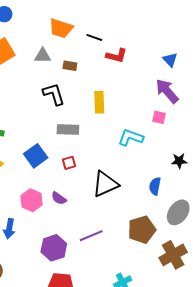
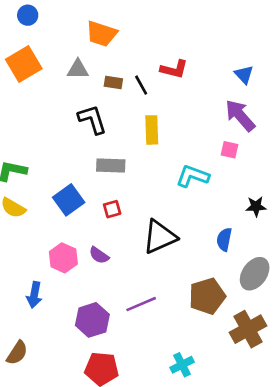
black line: (94, 37) -> (141, 85), moved, turned 42

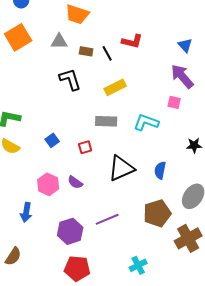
yellow rectangle: (152, 130) -> (115, 87), turned 65
gray rectangle: (111, 166) -> (106, 121), moved
blue square: (69, 200) -> (52, 140), size x0.6
blue semicircle: (224, 239) -> (160, 170), moved

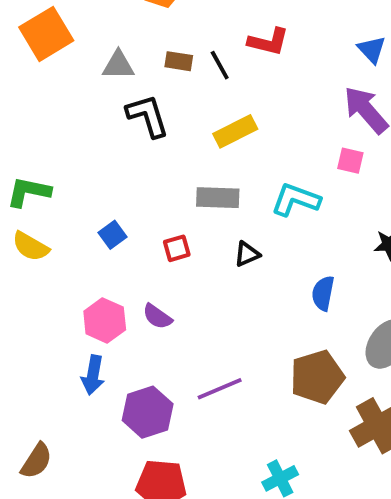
gray triangle: (59, 41) -> (118, 65), moved
black triangle: (121, 168) -> (247, 254), moved, size x0.5
blue arrow: (26, 212) -> (93, 375), moved

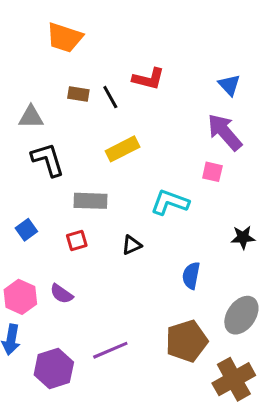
gray triangle: (118, 65) -> (31, 117), moved
black L-shape: (148, 116) -> (48, 160), moved
gray rectangle: (218, 198) -> (90, 201), moved

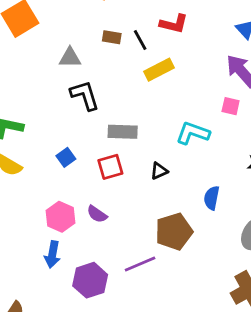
yellow rectangle: (122, 149) -> (159, 70), moved
red square: (77, 240) -> (110, 167), size x1.4
brown pentagon: (187, 341) -> (174, 232), moved

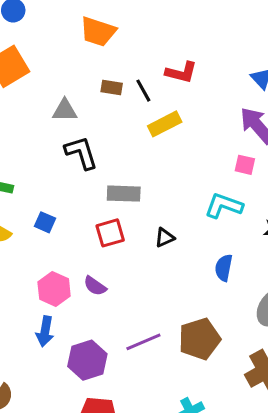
cyan L-shape: (193, 133) -> (224, 206), moved
blue square: (66, 157) -> (45, 222), moved, turned -30
brown pentagon: (174, 232) -> (199, 339), moved

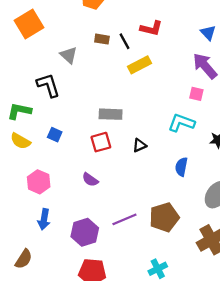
gray triangle: (65, 110) -> (69, 55), turned 42
black L-shape: (81, 153) -> (48, 85), moved
pink hexagon: (54, 289) -> (39, 182), moved
blue arrow: (45, 331) -> (44, 219), moved

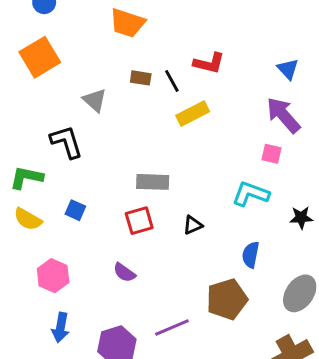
brown pentagon: (164, 217) -> (227, 299), moved

